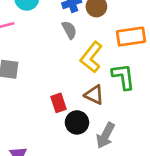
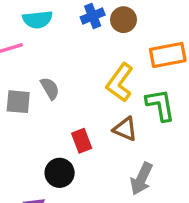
gray semicircle: (69, 30) -> (50, 88), moved
black circle: (77, 122) -> (60, 173), moved

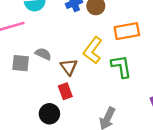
gray semicircle: (50, 88) -> (43, 54), turned -35
brown triangle: (125, 129) -> (69, 67), moved, turned 30

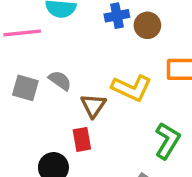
yellow L-shape: (93, 50) -> (132, 88), turned -112
green L-shape: (121, 66) -> (167, 141), moved, turned 30

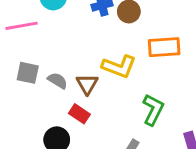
gray semicircle: (60, 80) -> (57, 81), moved
red rectangle: (82, 139) -> (79, 114), turned -42

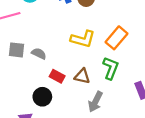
orange rectangle: (164, 47) -> (116, 38), moved, turned -40
brown triangle: (87, 84) -> (82, 76), moved, turned -42

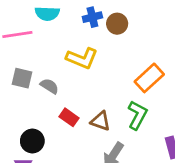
yellow L-shape: (83, 39) -> (82, 58), moved
black circle: (42, 97) -> (32, 141), moved

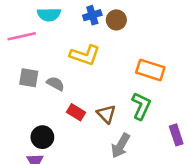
orange rectangle: (149, 78) -> (150, 70), turned 64
brown triangle: (101, 121) -> (106, 114), turned 30

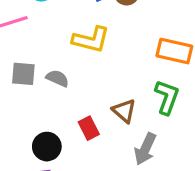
red rectangle: (76, 112) -> (89, 128), moved, turned 36

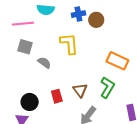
yellow L-shape: (91, 40) -> (69, 44), turned -120
gray square: (23, 74) -> (25, 47), moved

